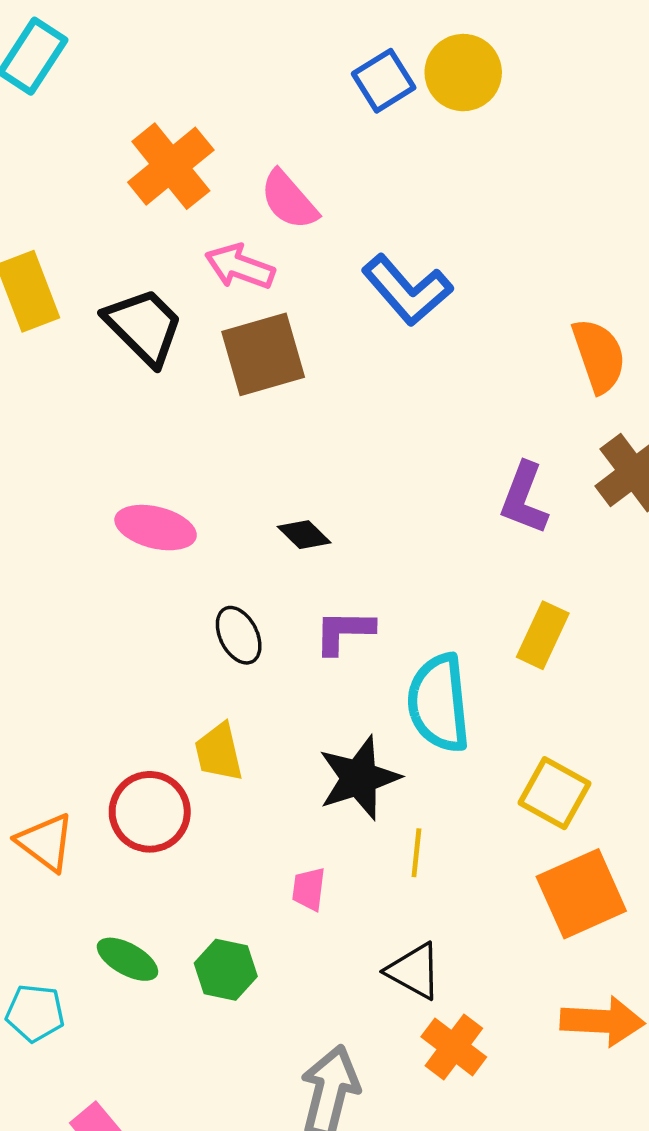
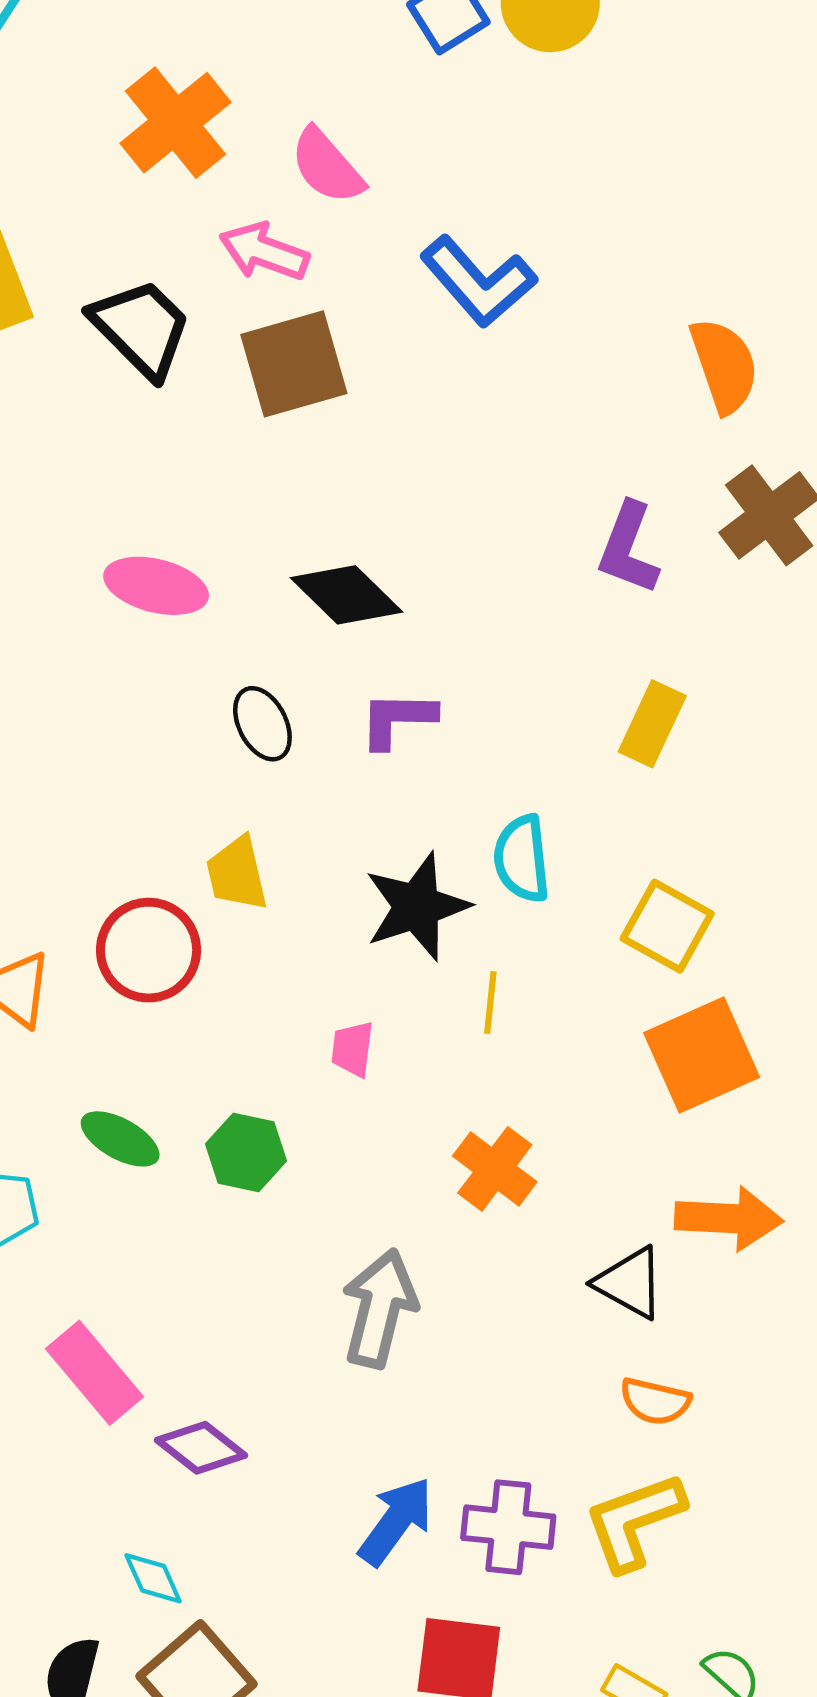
black diamond: (304, 535) -> (346, 595), size x1.6
cyan semicircle: (439, 703) -> (522, 859), moved, size x0.7
black triangle: (414, 971) -> (630, 1283), moved
orange cross: (454, 1047) -> (495, 1169), moved

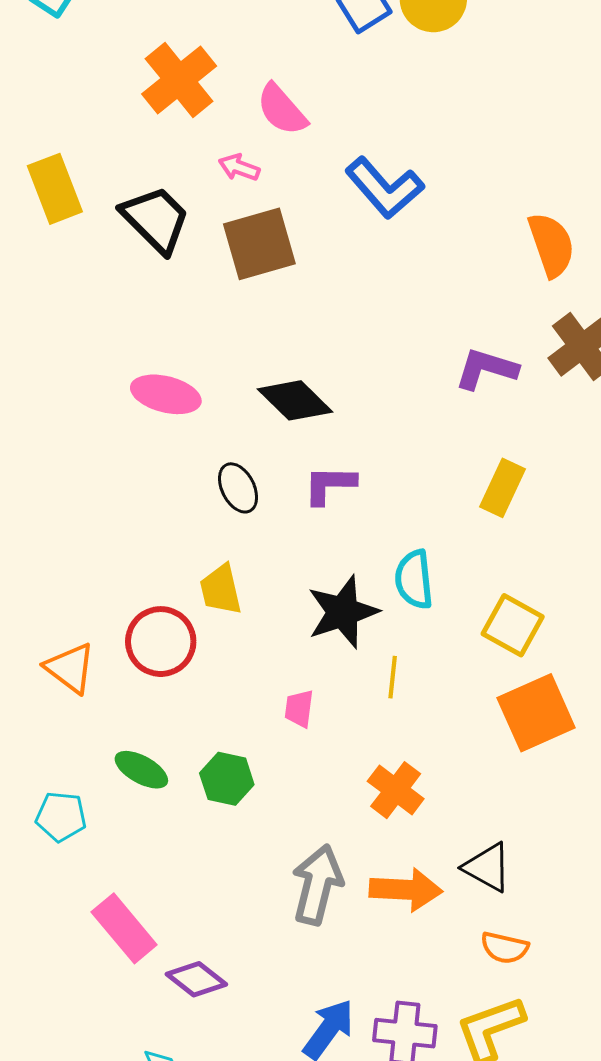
pink arrow: (264, 252) -> (239, 167), size x0.7
purple L-shape: (628, 548) -> (486, 369), turned 86
orange arrow: (729, 1218) -> (406, 890), moved

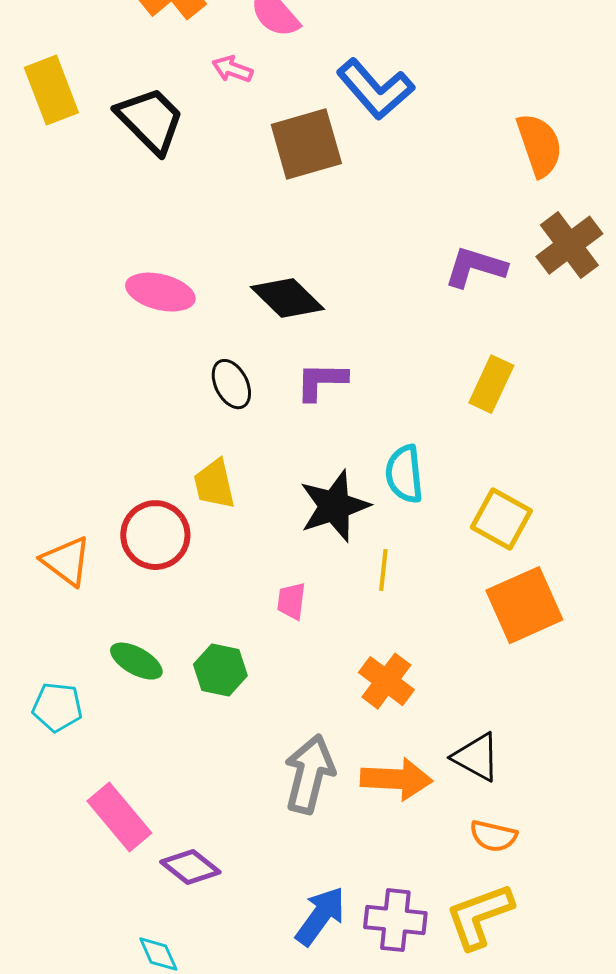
brown square: (259, 244) -> (306, 144), moved

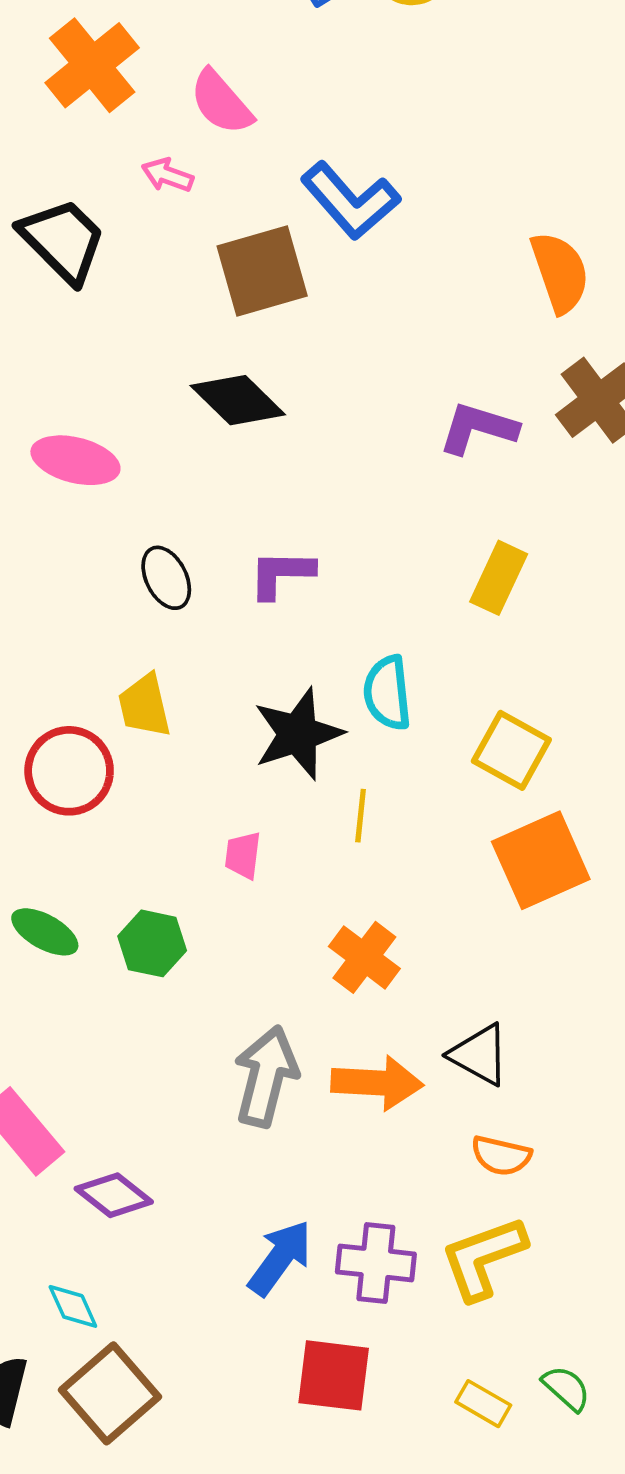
black diamond: (287, 298) -> (238, 400), moved

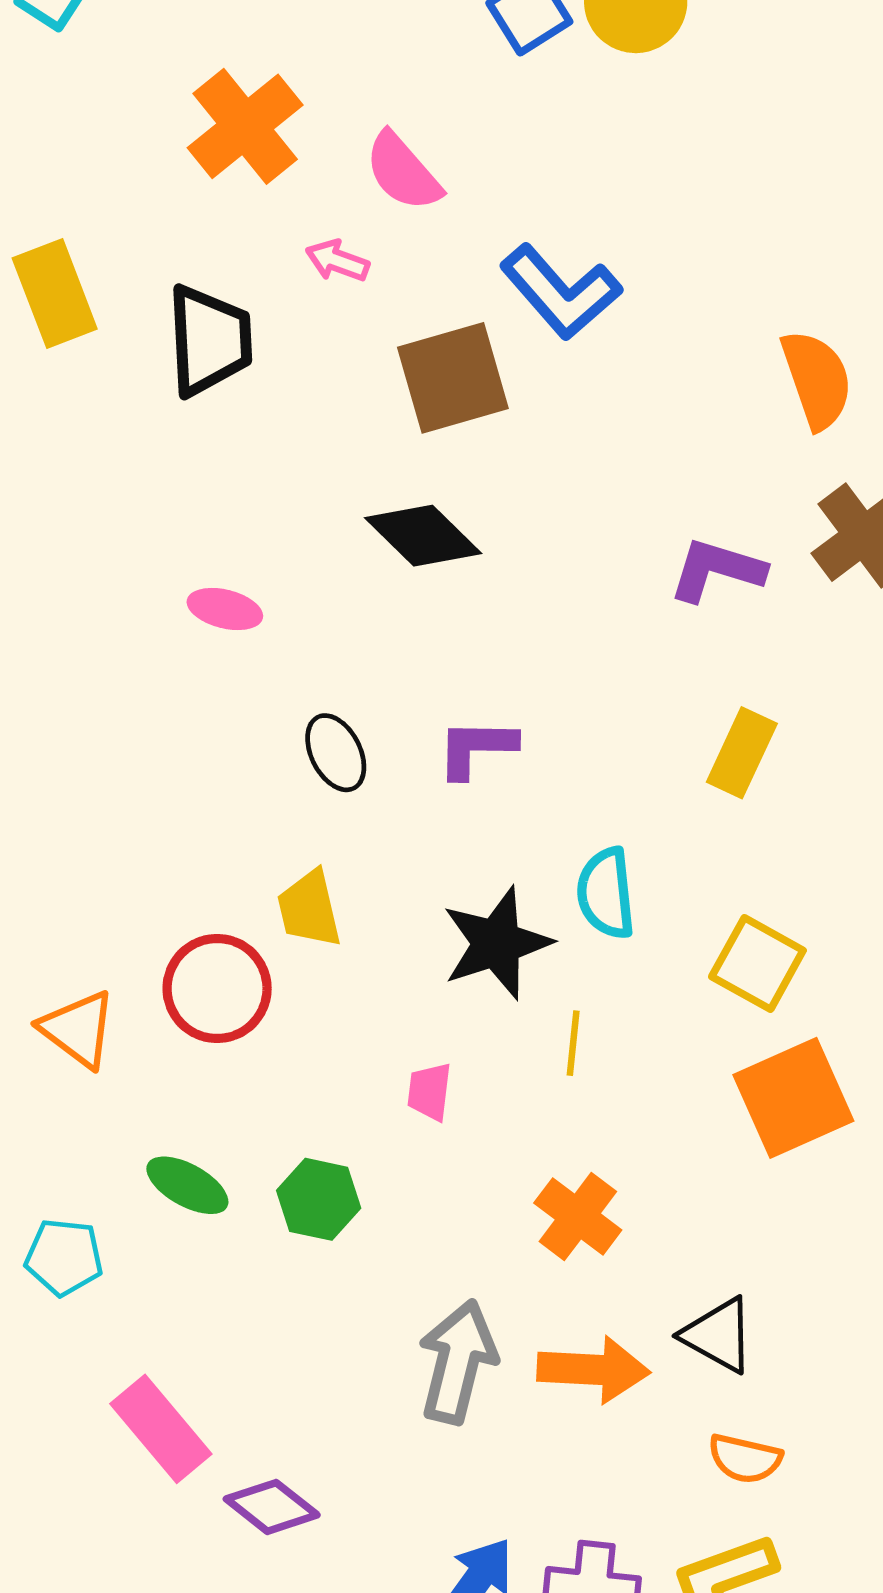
black trapezoid: (63, 240) -> (209, 340), turned 42
pink ellipse: (75, 460) -> (225, 609), size x0.7

